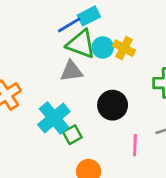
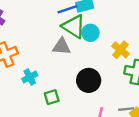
yellow cross: (124, 48) -> (120, 50), moved
cyan cross: (54, 118) -> (30, 77), moved, size x0.6

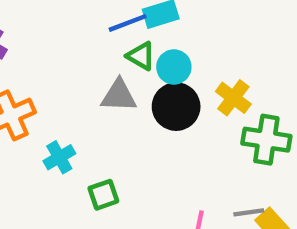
green triangle: (74, 26) -> (141, 56), size x0.6
black circle: (89, 80) -> (176, 107), moved

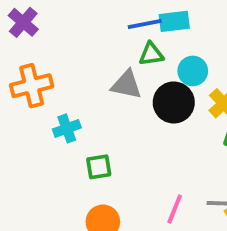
green triangle: (141, 56) -> (151, 54), turned -48
cyan circle: (174, 67) -> (193, 71), moved

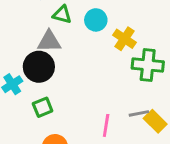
green triangle: (151, 54) -> (62, 15), turned 36
black circle: (174, 102) -> (39, 67), moved

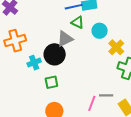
gray triangle: (49, 41) -> (65, 39), turned -36
gray line: (139, 113) -> (106, 95), moved

